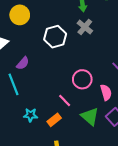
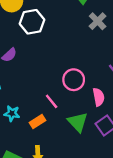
gray cross: (85, 27) -> (98, 21), moved
white hexagon: (55, 37) -> (32, 22), moved

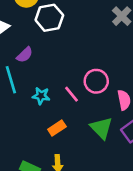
pink line: (52, 101) -> (71, 94), moved
cyan star: (12, 113) -> (41, 96), moved

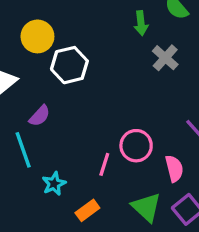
pink line: (71, 94) -> (104, 164), turned 60
cyan star: (41, 96) -> (54, 184), moved, turned -30

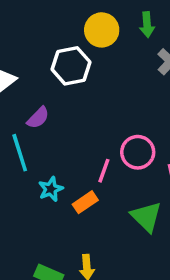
yellow circle: (37, 36) -> (102, 30), moved
orange rectangle: (87, 210) -> (85, 202), moved

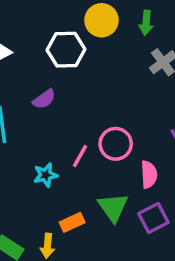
purple semicircle: (38, 118) -> (44, 99), moved
cyan star: (51, 189) -> (46, 175), moved
orange rectangle: (85, 202) -> (72, 222), moved

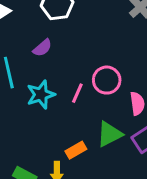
cyan star: (46, 175) -> (41, 95), moved, size x1.4
green triangle: (113, 207) -> (109, 134), turned 44

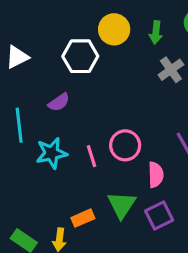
pink line: (77, 93) -> (92, 156), turned -48
green triangle: (109, 134) -> (122, 205), turned -36

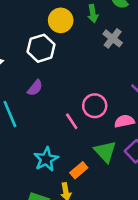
cyan star: (51, 153) -> (46, 159), moved
pink semicircle: (156, 175) -> (124, 121), turned -84

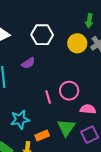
yellow circle: (61, 20) -> (77, 43), moved

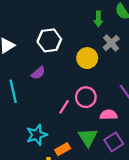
yellow circle: (77, 43) -> (87, 58), moved
pink line: (48, 97) -> (64, 107), turned 56

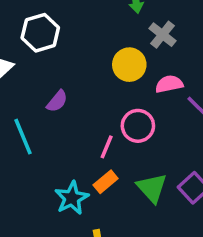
white hexagon: (49, 40) -> (40, 33), moved
pink semicircle: (109, 115) -> (169, 84), moved
orange rectangle: (63, 149) -> (106, 182), moved

